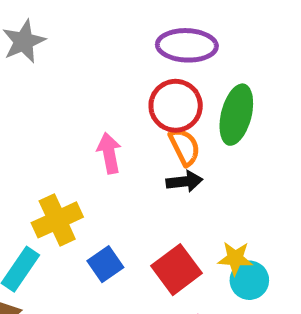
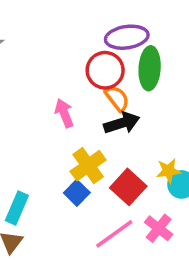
purple ellipse: (187, 45) -> (127, 37), moved
black arrow: (184, 181) -> (122, 123), size x1.4
yellow cross: (57, 220) -> (88, 166), moved

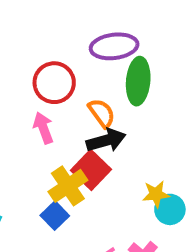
red circle: (105, 70) -> (54, 83), moved
red square: (128, 187) -> (91, 170), moved

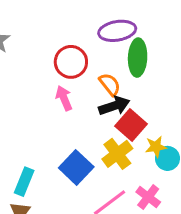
red square: (91, 170) -> (131, 125), moved
yellow cross: (68, 186) -> (117, 154), moved
blue square: (55, 216) -> (76, 167), size x1.5

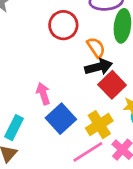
pink arrow: (64, 98) -> (43, 94), moved
yellow cross: (117, 154) -> (99, 125), moved

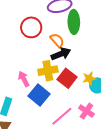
red square: (112, 85) -> (67, 78), moved
yellow cross: (99, 125) -> (48, 71), moved, turned 30

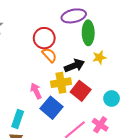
orange semicircle: (57, 40) -> (49, 55), moved
yellow star: (89, 78) -> (99, 57), moved

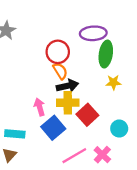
black arrow: (74, 66) -> (67, 86), moved
cyan rectangle: (18, 119) -> (15, 134), turned 66

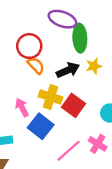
purple ellipse: (93, 33) -> (62, 19), turned 35
black arrow: (67, 86) -> (68, 70), moved
yellow cross: (68, 103) -> (50, 97), turned 30

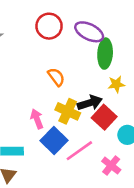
red circle: (29, 46) -> (49, 26), moved
black arrow: (68, 70) -> (90, 103), moved
red square: (74, 105) -> (104, 117), moved
pink line: (69, 151) -> (79, 151), moved

